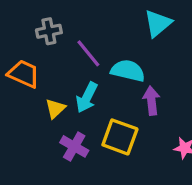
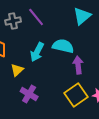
purple line: (88, 53) -> (36, 17), moved
cyan arrow: (87, 98) -> (37, 52), moved
yellow square: (120, 137) -> (76, 95), moved, turned 35

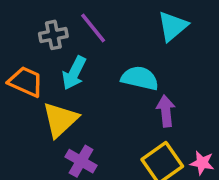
cyan arrow: (37, 52) -> (74, 73), moved
yellow triangle: (17, 70) -> (60, 120), size x1.6

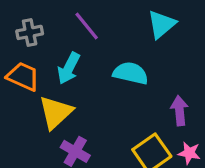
gray cross: (53, 35) -> (30, 32), moved
purple arrow: (166, 111) -> (179, 111), moved

